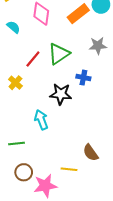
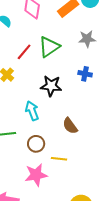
blue cross: (83, 78) -> (85, 74), moved
brown semicircle: (91, 153) -> (70, 126), moved
brown circle: (24, 172) -> (36, 144), moved

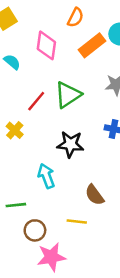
brown circle: (36, 144) -> (35, 230), moved
yellow line: (59, 159) -> (77, 222), moved

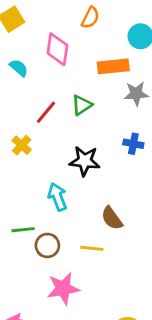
orange rectangle: (92, 45) -> (113, 66), moved, turned 32
green triangle: (68, 95) -> (82, 105), size x0.7
brown circle: (35, 230) -> (47, 245), moved

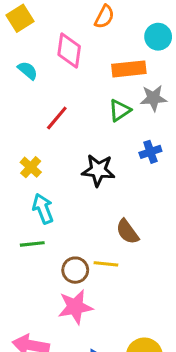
green triangle: (82, 105) -> (120, 110), moved
blue cross: (133, 144) -> (150, 152), turned -30
yellow cross: (22, 145) -> (31, 167), moved
cyan arrow: (57, 197) -> (43, 209), moved
brown circle: (47, 245) -> (75, 270), moved

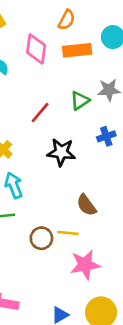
orange rectangle: (129, 69) -> (77, 50), moved
red line: (57, 118) -> (40, 112), moved
pink star: (75, 307) -> (85, 265), moved

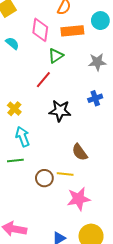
green triangle: (80, 101) -> (56, 56), moved

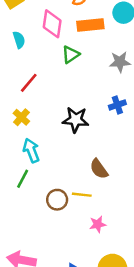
cyan semicircle: (12, 43) -> (19, 40), turned 32
red line: (43, 80) -> (29, 83), moved
green line: (15, 160) -> (23, 179), turned -56
pink star: (79, 199) -> (98, 224), size x0.6

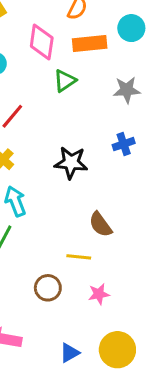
brown circle: (57, 200) -> (48, 288), moved

